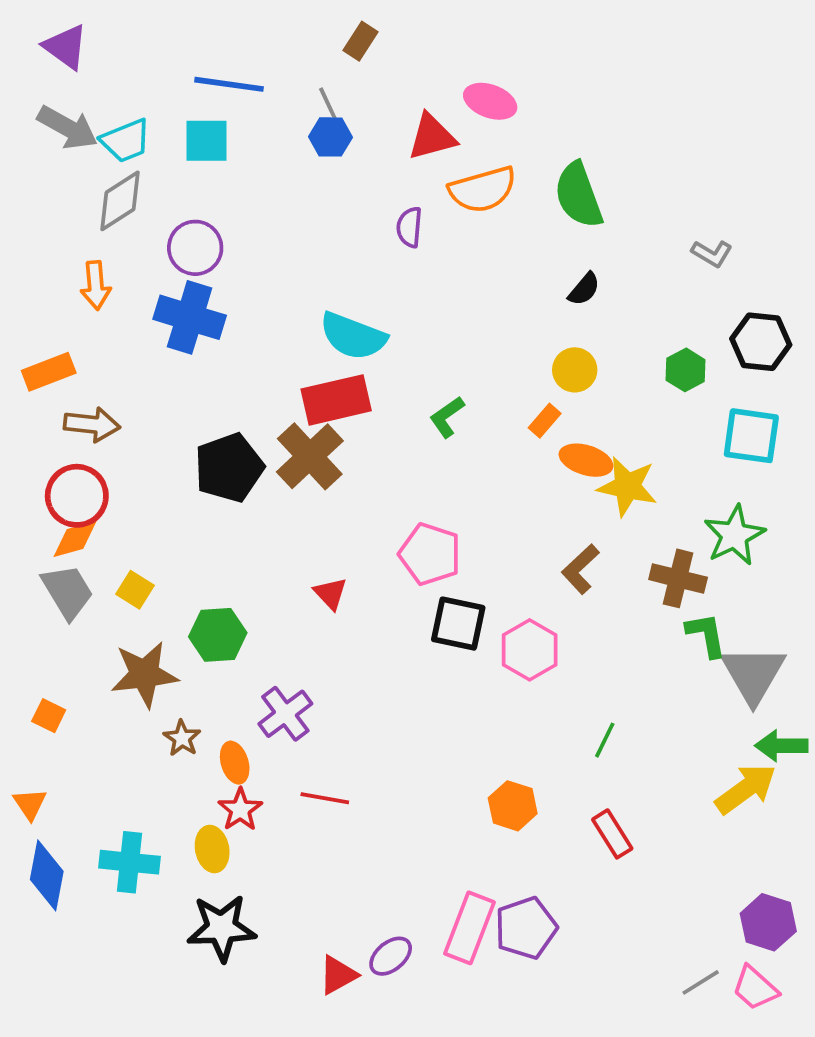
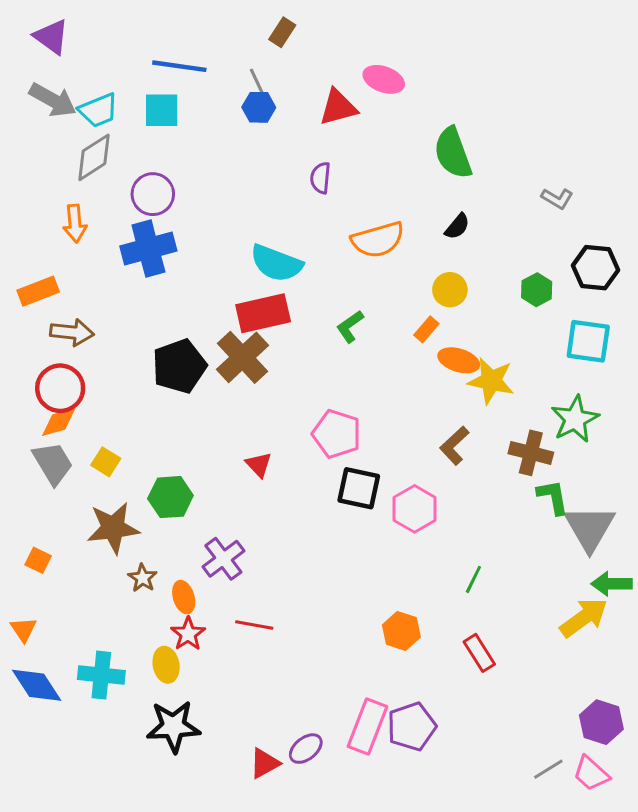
orange semicircle: (483, 190) -> (378, 240), moved
blue cross: (190, 317) -> (148, 249), turned -32
blue diamond: (47, 875) -> (37, 685), turned -44

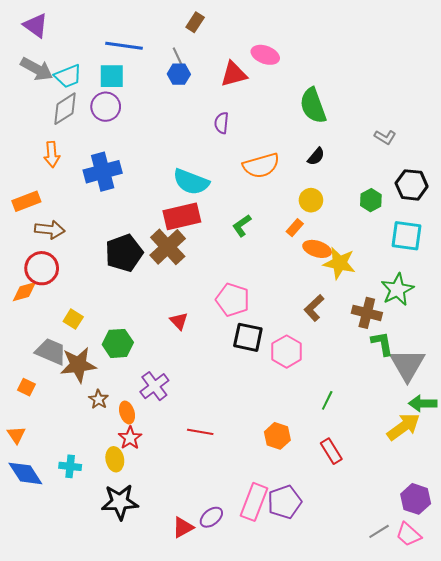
purple circle: (153, 194) -> (106, 107), moved
orange diamond: (59, 422) -> (24, 292), moved
gray trapezoid: (53, 463) -> (51, 352), moved, turned -36
red line: (254, 625) -> (200, 432), moved
cyan cross: (101, 675) -> (70, 466), size x0.7

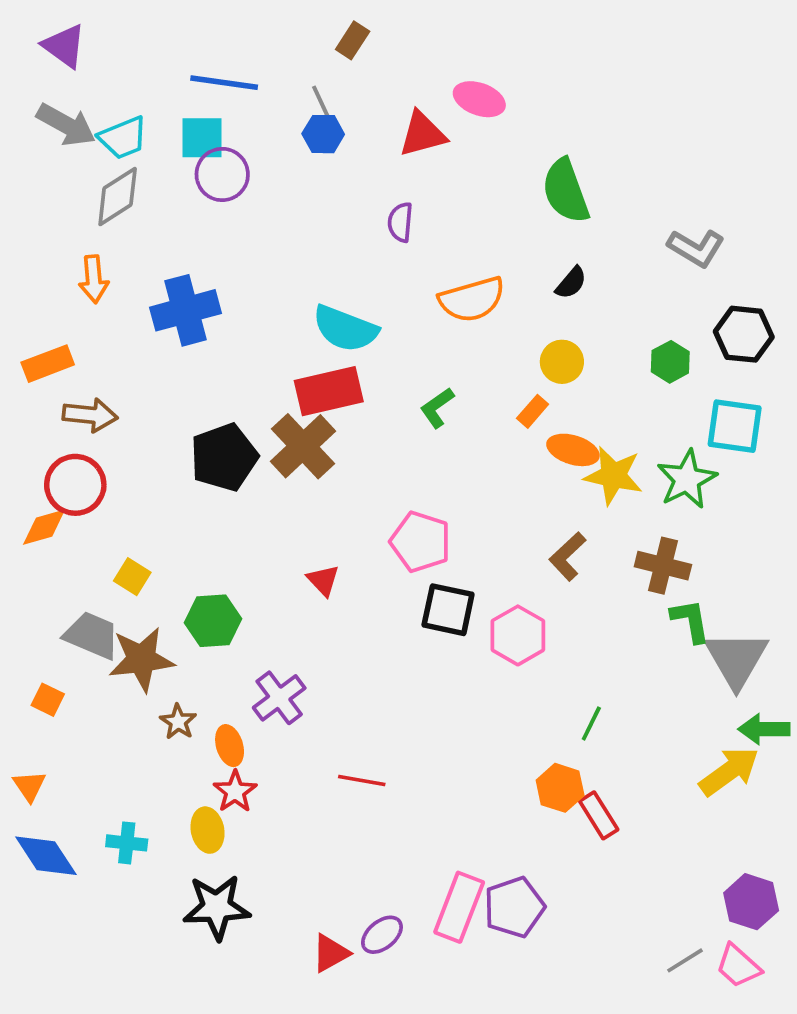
purple circle: (106, 107) -> (222, 174), moved
gray L-shape: (385, 137) -> (696, 248), size x1.4
green star: (397, 290) -> (687, 479), moved
orange hexagon: (277, 436) -> (560, 788), moved

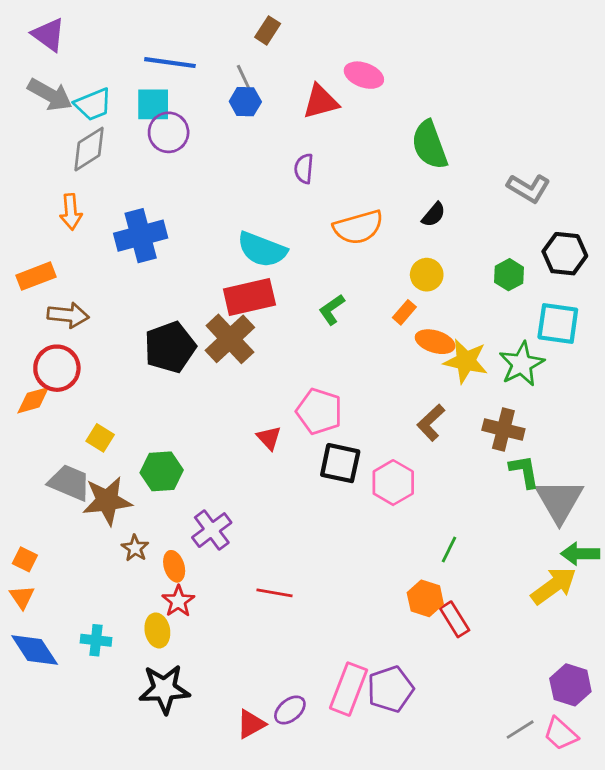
red triangle: (323, 580) -> (269, 438), moved
orange square: (48, 700) -> (25, 559), moved

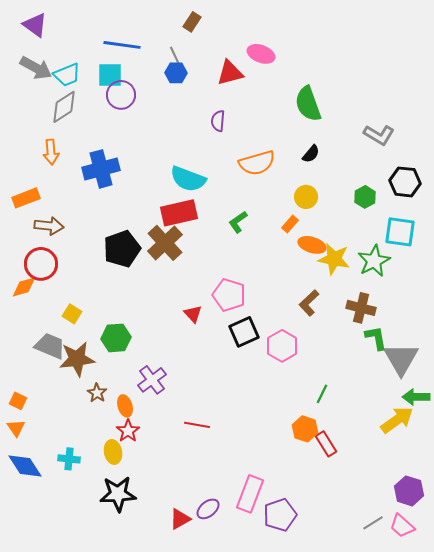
black square: (340, 463) -> (244, 332), turned -36
purple pentagon: (390, 689) -> (280, 515), moved

